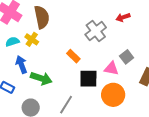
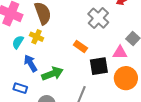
cyan semicircle: (12, 42) -> (18, 42), turned -32
green arrow: (41, 78) -> (52, 74), turned -30

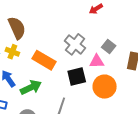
gray cross: (98, 18) -> (75, 44), moved
orange rectangle: (80, 46) -> (44, 60), moved, size x1.6

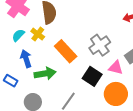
black square: (77, 77) -> (92, 76), turned 30

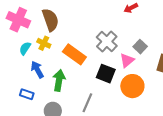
pink triangle: (116, 68) -> (127, 60), turned -42
green arrow: (45, 74) -> (59, 80), turned -60

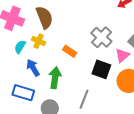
orange rectangle: (74, 54) -> (70, 51), size x0.6
blue rectangle: (27, 94) -> (23, 93), size x1.5

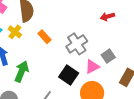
orange rectangle: (70, 51) -> (44, 37), moved

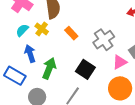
black square: (69, 75) -> (85, 69), moved

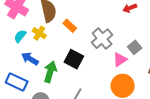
orange rectangle: (71, 33) -> (70, 26), moved
blue arrow: (30, 54) -> (30, 59), turned -36
black square: (85, 69) -> (74, 59), moved

